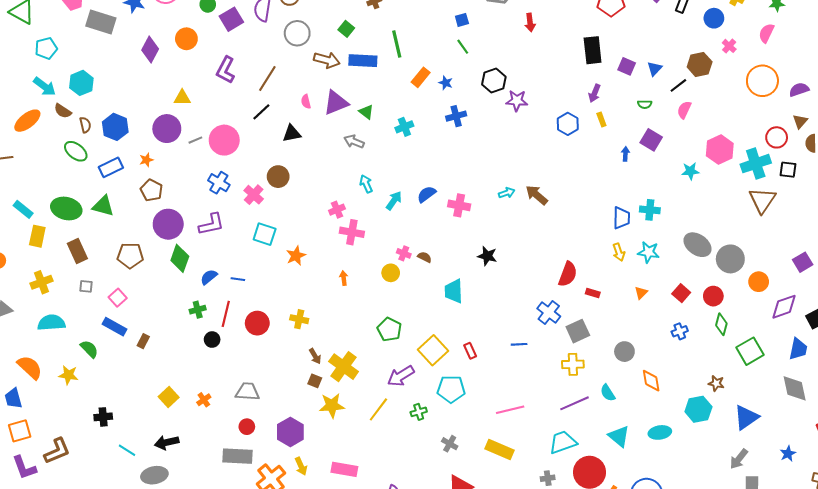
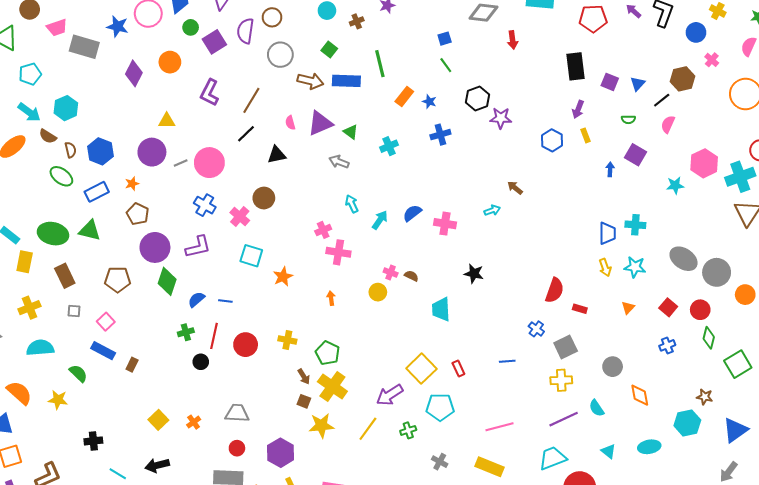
brown arrow: (537, 195) -> (515, 188), moved, size x0.7
blue cross: (549, 312) -> (536, 329), size x0.7
green pentagon: (389, 329) -> (328, 353), moved
cyan triangle: (619, 436) -> (608, 451), size x0.7

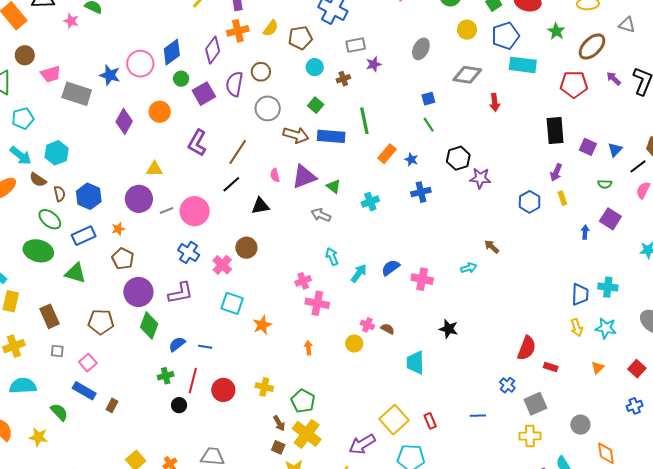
green ellipse: (53, 234) -> (38, 251), moved

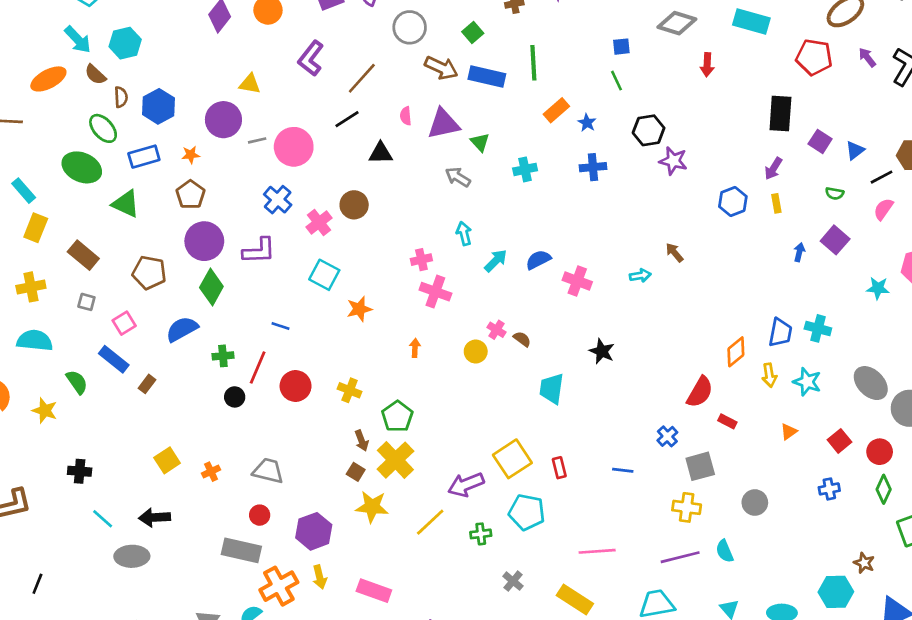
brown rectangle: (50, 316) -> (83, 255), turned -35
blue semicircle: (177, 344) -> (182, 329), moved, size x1.4
orange diamond: (606, 453) -> (736, 352), moved, turned 50

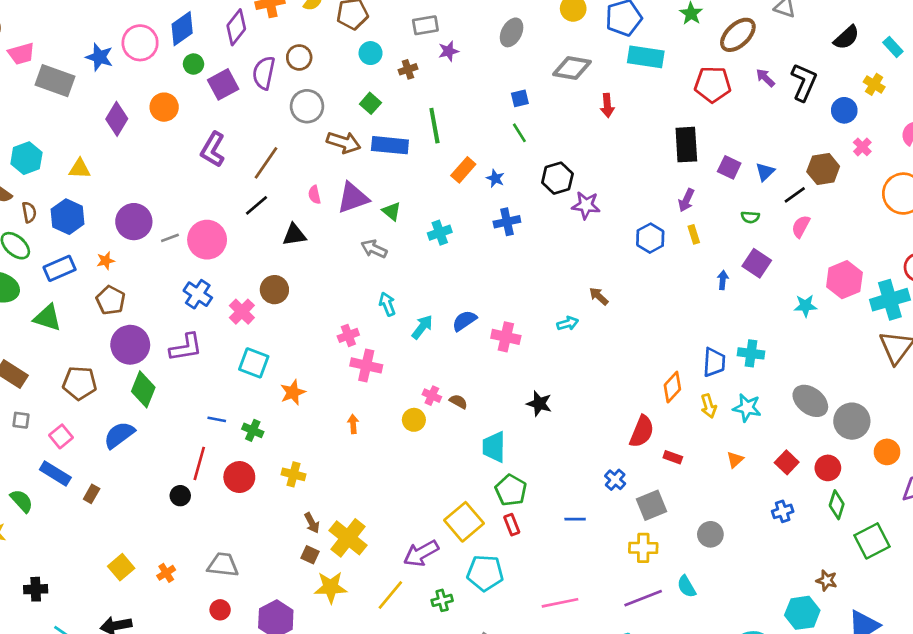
yellow triangle: (250, 84) -> (80, 169), moved
green cross: (223, 356) -> (253, 430), moved, turned 36
green pentagon: (397, 416) -> (511, 490), moved

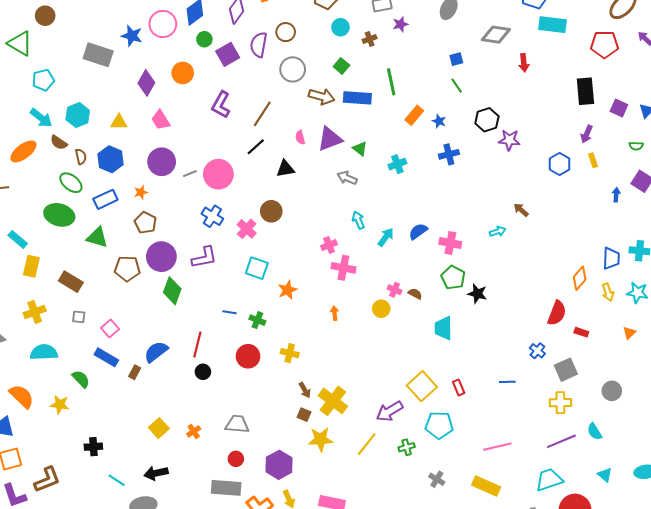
pink trapezoid: (21, 54) -> (161, 120), moved, turned 75
brown pentagon: (80, 383) -> (127, 269), moved
blue semicircle: (119, 435) -> (156, 352), moved
red line: (199, 463) -> (197, 345), moved
green pentagon: (511, 490) -> (453, 278), moved

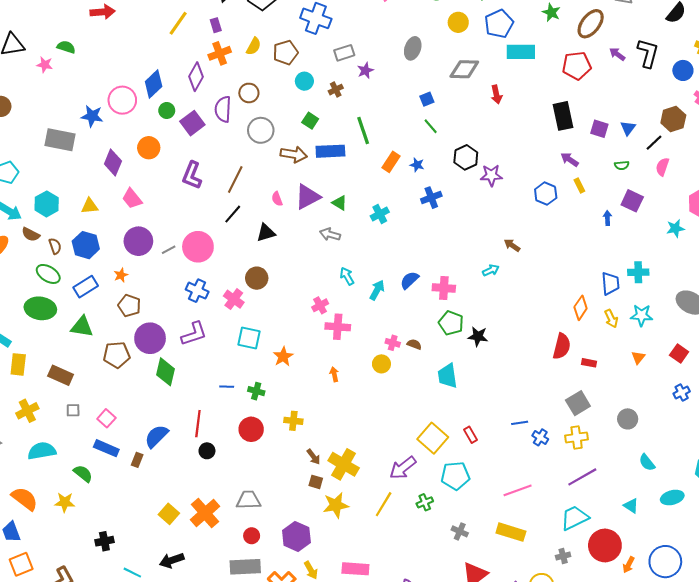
purple arrow: (587, 134) -> (570, 160), turned 108
blue cross: (537, 351) -> (540, 437), moved
orange cross: (194, 431) -> (205, 513), size x2.0
cyan semicircle: (595, 432) -> (647, 462), moved

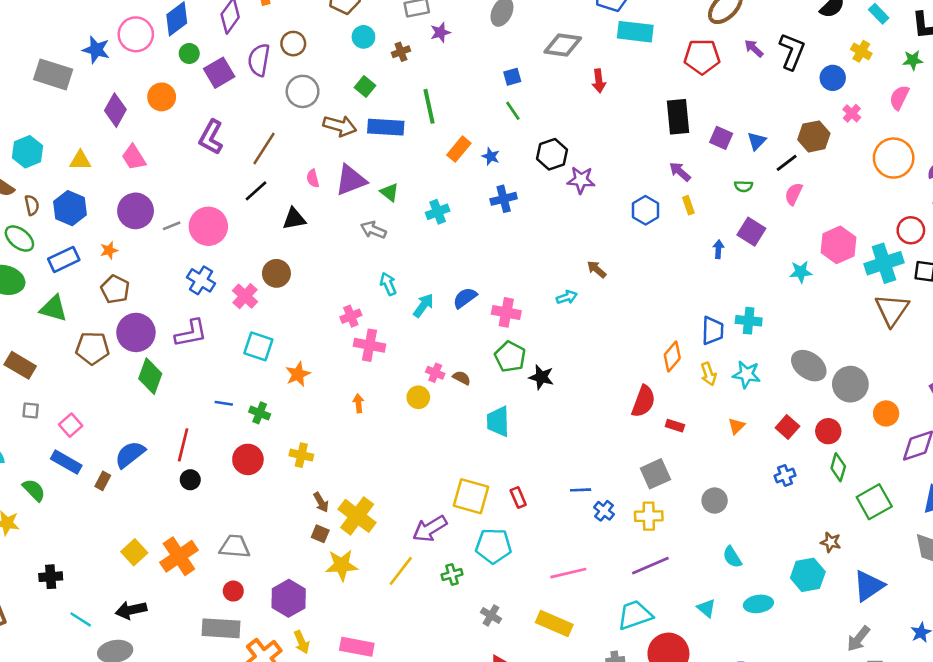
yellow square: (433, 438) -> (471, 496), turned -32

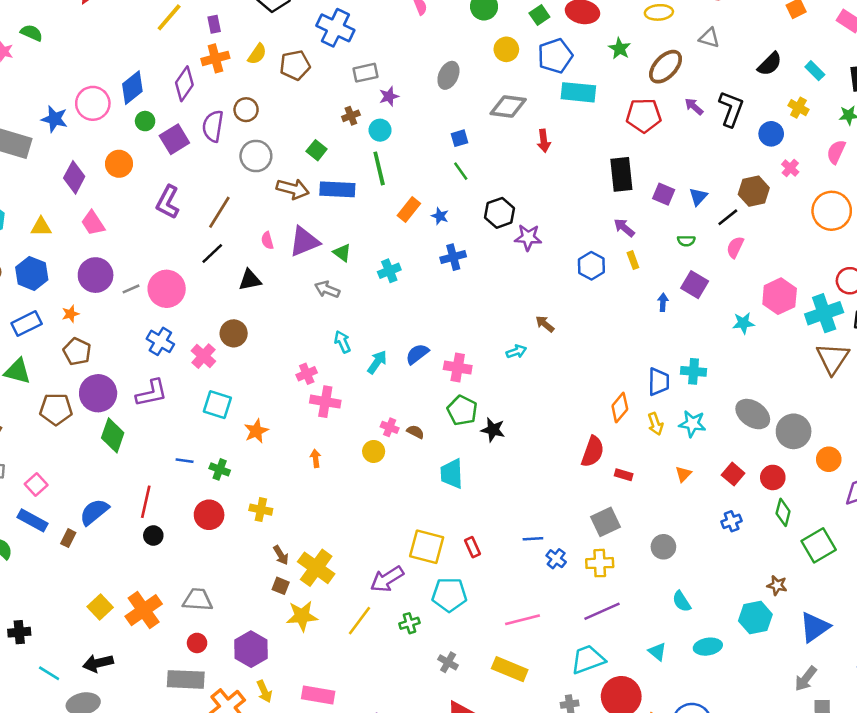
cyan circle: (363, 37) -> (380, 130), moved

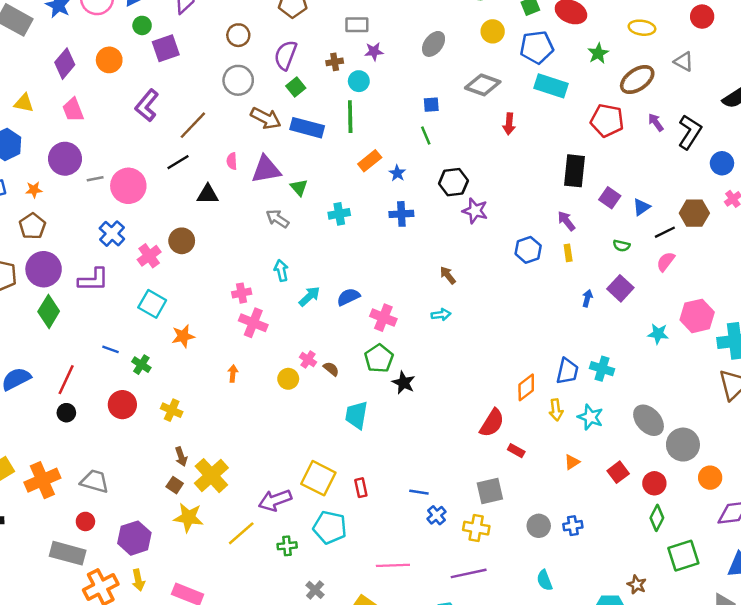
purple semicircle: (213, 126) -> (286, 55), moved
brown arrow: (545, 324) -> (448, 275), moved
blue cross: (732, 521) -> (573, 526), moved

